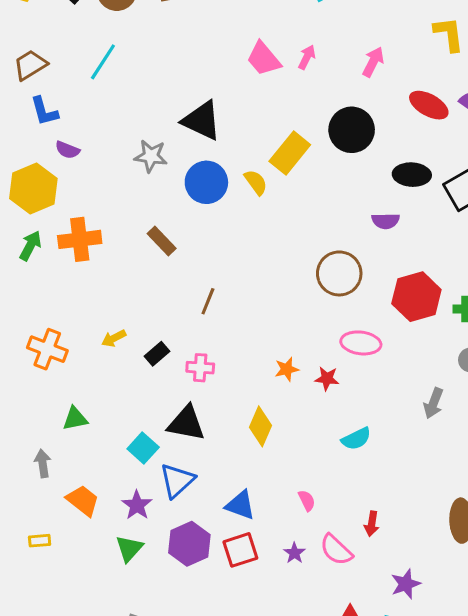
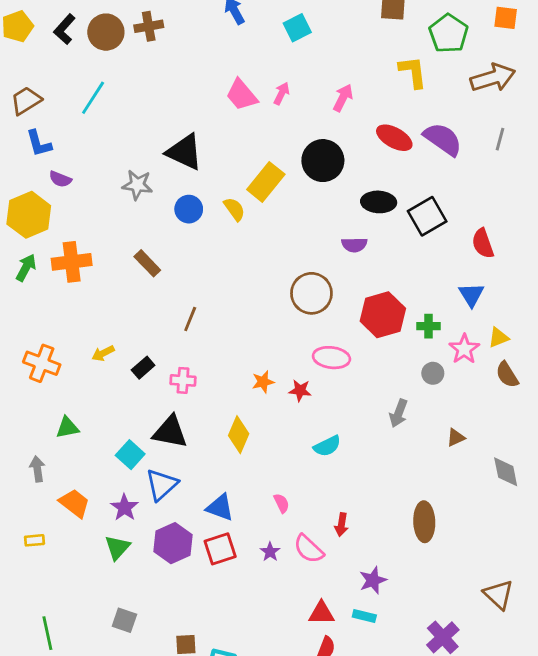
blue circle: (206, 182) -> (189, 209), size x0.7

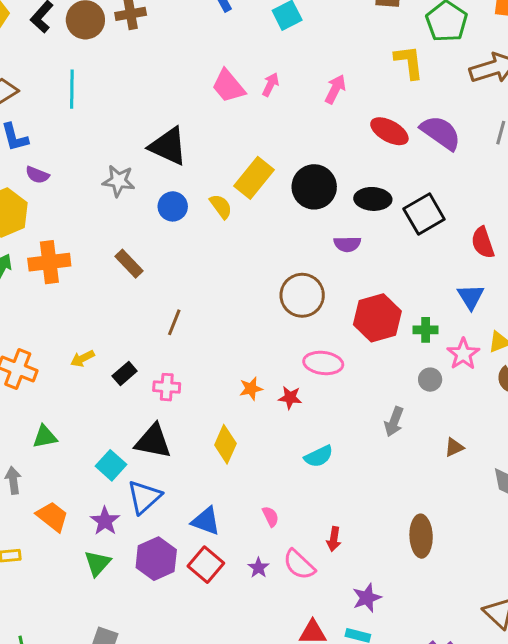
cyan line: (93, 98) -> (72, 89), turned -32
black circle: (323, 161) -> (314, 187), moved
red square: (220, 549) -> (206, 565), turned -32

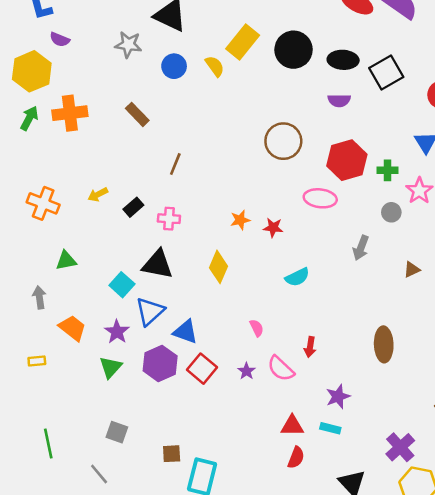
purple semicircle: (347, 244) -> (339, 100), moved
pink ellipse: (323, 363) -> (320, 198), moved
blue triangle: (206, 521) -> (186, 332), moved

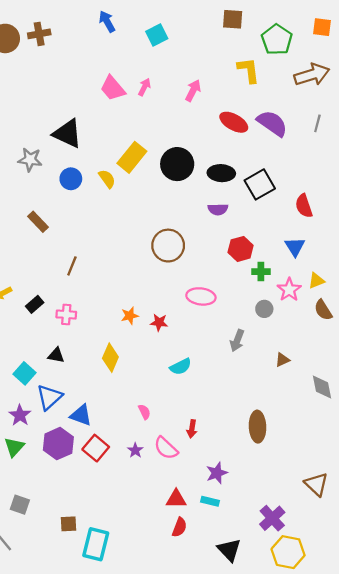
red hexagon: (347, 160) -> (241, 249), moved, size x0.7
black triangle: (158, 264) -> (56, 355), size x0.6

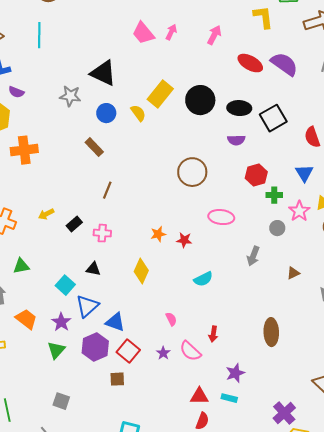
brown rectangle: (38, 222) -> (94, 147), moved
brown square: (69, 524) -> (117, 379), moved

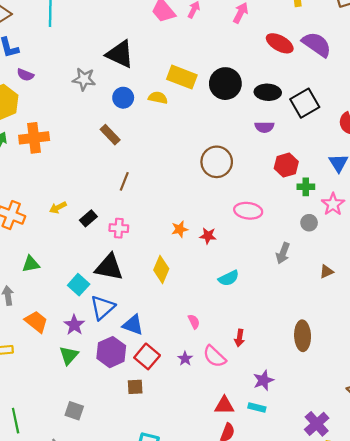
yellow rectangle: (160, 94) -> (182, 77), turned 72
yellow semicircle: (138, 113) -> (158, 98), turned -42
black triangle: (93, 269) -> (109, 267), size x1.8

